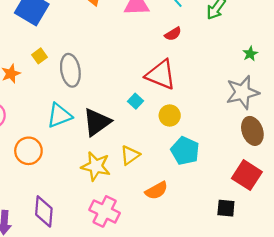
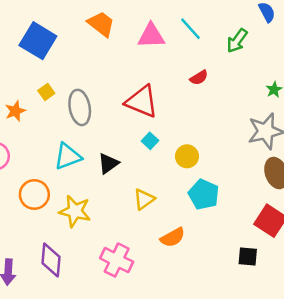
red semicircle: (173, 34) -> (199, 78), moved
red triangle: (161, 75) -> (142, 101), moved
black triangle: (97, 122) -> (108, 163), size x0.7
yellow star: (96, 166) -> (75, 211), moved

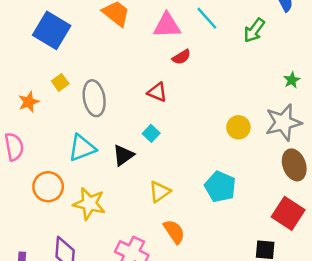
red semicircle: (199, 78) -> (181, 57), moved
red triangle: (142, 101) -> (157, 92), size x0.6
cyan square: (150, 141) -> (151, 133), moved
yellow circle: (187, 156) -> (238, 127), moved
orange semicircle: (173, 237) -> (174, 232), moved, turned -95

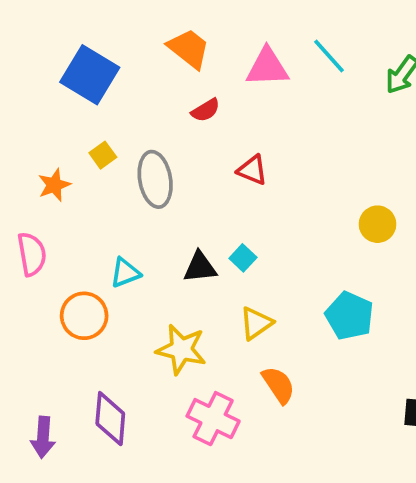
red semicircle: (181, 57) -> (206, 110), moved
cyan square: (151, 133) -> (243, 258), moved
cyan triangle: (82, 148) -> (125, 273), moved, size x0.7
black triangle: (123, 155) -> (200, 267), turned 30
yellow star: (89, 204) -> (181, 349), moved

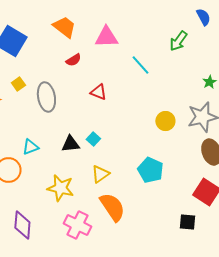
cyan line: (329, 56) -> (140, 65), moved
orange semicircle: (278, 385) -> (112, 207), size x1.4

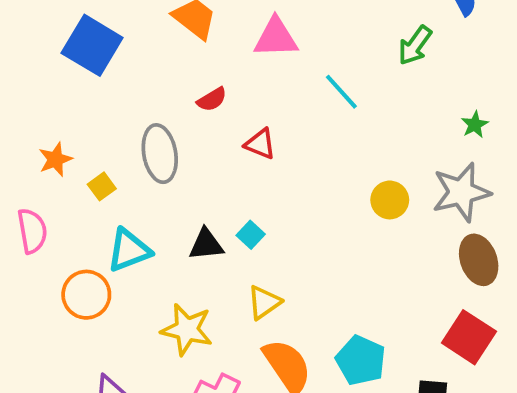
red semicircle: (73, 60) -> (212, 99), moved
yellow square: (18, 84) -> (102, 186), moved
cyan triangle: (30, 147) -> (129, 250), size x1.4
cyan pentagon: (150, 170) -> (361, 360), moved

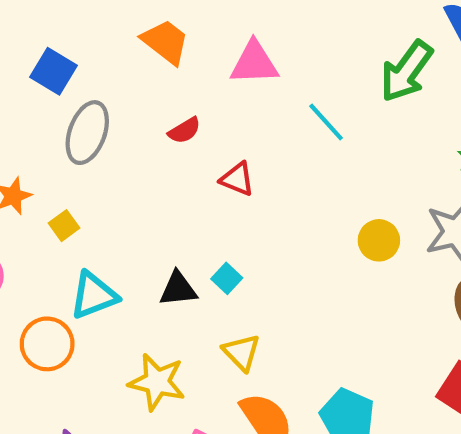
blue square: (92, 45) -> (53, 71), size x0.7
green arrow: (415, 45) -> (406, 71), size x1.4
gray ellipse: (160, 154) -> (87, 133), moved, turned 30
yellow triangle: (264, 302) -> (242, 352), turned -39

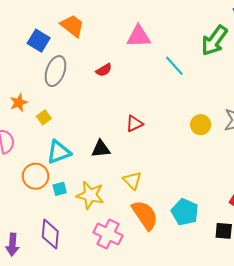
orange trapezoid: (165, 42) -> (72, 26), moved
red triangle: (237, 179) -> (134, 124), moved, turned -48
cyan square: (227, 278) -> (60, 189), moved, turned 32

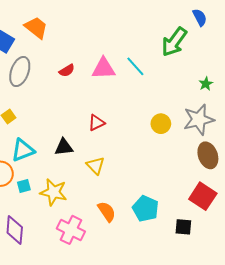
pink triangle: (139, 36) -> (104, 68), moved
yellow triangle: (132, 180) -> (95, 166), moved
orange semicircle: (145, 215) -> (107, 212), size x0.7

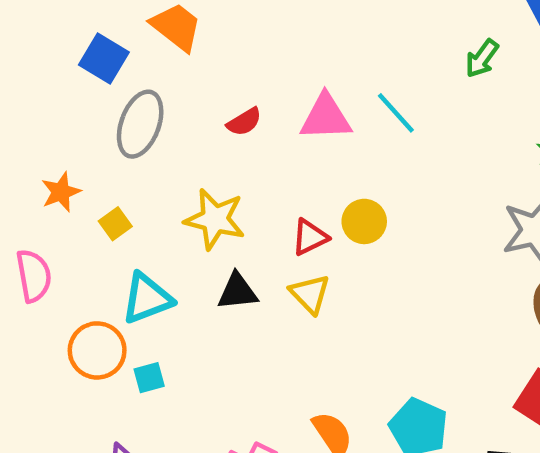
green arrow: (174, 42) -> (482, 58), size x0.6
yellow circle: (161, 124) -> (364, 221), moved
yellow triangle: (95, 166) -> (310, 294), moved
yellow star: (54, 192) -> (215, 219), moved

